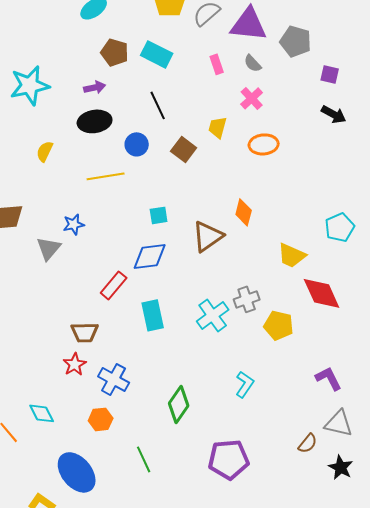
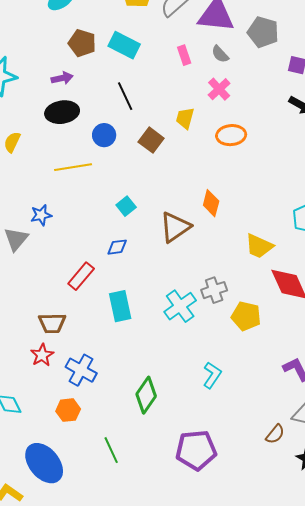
cyan square: (159, 215) -> (126, 206), turned -30
blue diamond: (150, 256) -> (117, 247), size x0.6

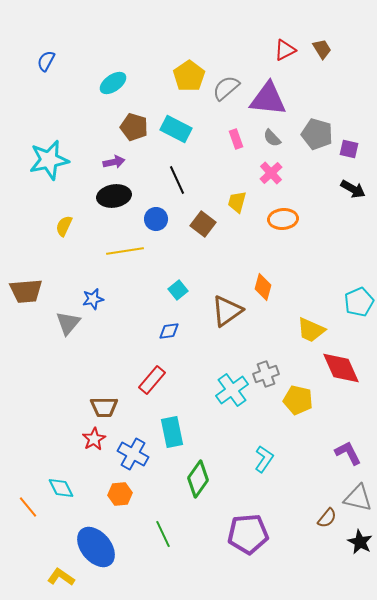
gray pentagon: (263, 32) -> (317, 134), moved
red rectangle: (81, 276) -> (152, 380), moved
cyan rectangle: (120, 306) -> (172, 432), moved

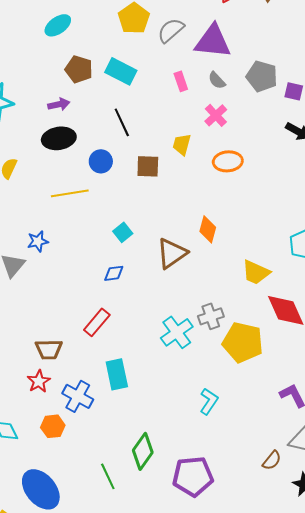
brown square: (203, 224) -> (148, 166), turned -35
yellow pentagon: (298, 400) -> (243, 342), size x1.4
green diamond: (198, 479) -> (143, 451), moved
orange hexagon: (120, 494) -> (53, 426), moved

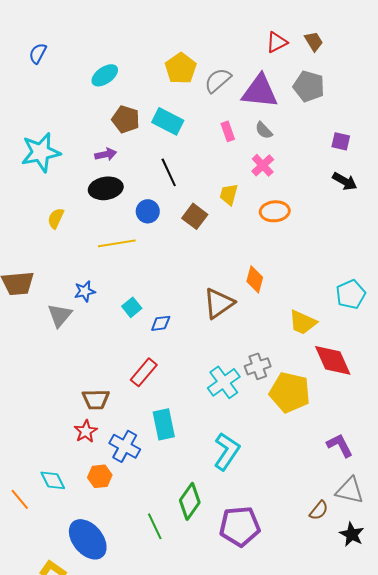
gray pentagon: (262, 76) -> (309, 86), moved
brown square: (148, 166) -> (195, 216), turned 35
cyan square: (123, 232) -> (132, 307), moved
cyan L-shape: (209, 401) -> (227, 451), moved, size x1.4

